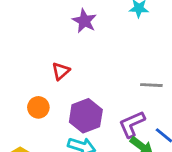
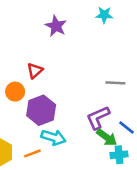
orange circle: (38, 107) -> (15, 92), moved
purple hexagon: (86, 116) -> (41, 110), moved

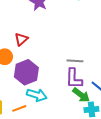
gray line: (115, 83) -> (75, 61), moved
purple L-shape: (98, 118) -> (74, 78), turned -65

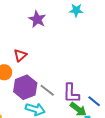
gray line: (75, 61) -> (47, 90), moved, turned 35

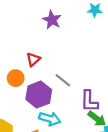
gray line: (47, 90) -> (63, 80), moved

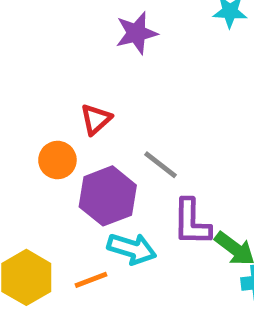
purple star: (52, 20) -> (137, 33), turned 30
purple L-shape: (89, 101) -> (192, 222), moved

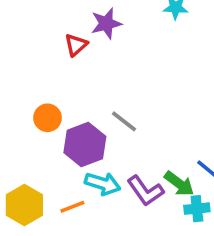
red triangle: (96, 119) -> (76, 45), moved
purple L-shape: (192, 222) -> (145, 191), moved, turned -36

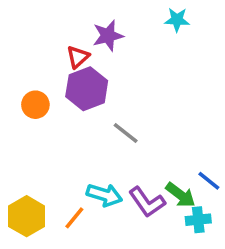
orange circle: (47, 118) -> (35, 105), moved
purple hexagon: (85, 144) -> (87, 89), moved
orange line: (72, 207) -> (74, 218), turned -30

